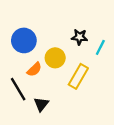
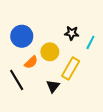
black triangle: (41, 104) -> (53, 86), moved

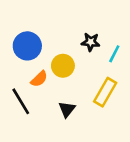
yellow rectangle: (71, 68) -> (105, 92), moved

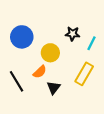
orange semicircle: (39, 79) -> (40, 72), moved

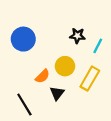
yellow circle: (50, 53) -> (65, 66), moved
black line: (16, 81) -> (24, 104), moved

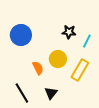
orange semicircle: (42, 76) -> (38, 68), turned -72
black triangle: (57, 93) -> (51, 93), moved

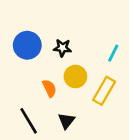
black star: (69, 32) -> (62, 48), moved

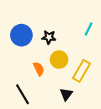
cyan line: (113, 53) -> (89, 29), moved
black triangle: (66, 121) -> (66, 94), moved

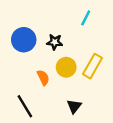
cyan line: (89, 29) -> (86, 18), moved
yellow rectangle: (81, 71) -> (93, 66), moved

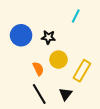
yellow rectangle: (93, 66) -> (82, 71), moved
black line: (25, 106) -> (39, 94), moved

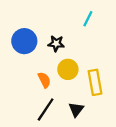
yellow rectangle: (82, 71) -> (95, 82), turned -40
black line: (39, 94) -> (46, 109), turned 65

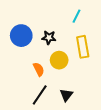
yellow rectangle: (95, 82) -> (83, 47), moved

